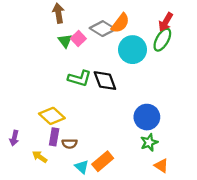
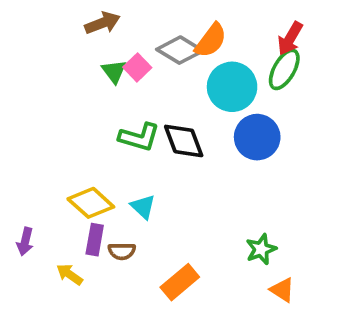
brown arrow: (58, 13) -> (102, 23), turned 78
blue circle: (147, 117) -> (257, 137), moved
cyan triangle: (82, 167) -> (143, 207), moved

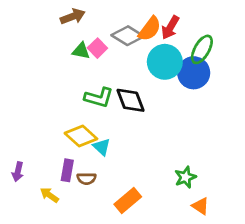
red arrow: (290, 38) -> (170, 27), moved
green triangle: (114, 71) -> (81, 51), turned -42
blue circle: (257, 137) -> (194, 73), moved
yellow diamond: (91, 203) -> (81, 136), moved

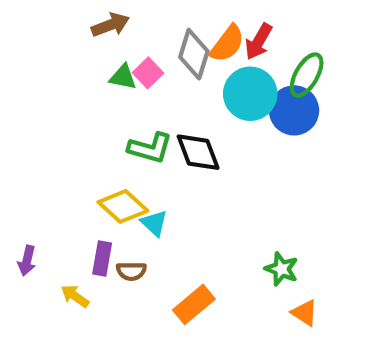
gray diamond: (128, 36) -> (194, 54), turned 76
green star: (185, 177) -> (282, 269), turned -30

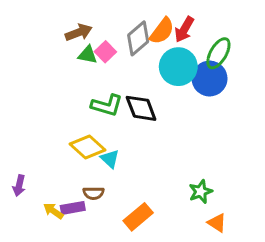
brown arrow: (110, 25) -> (79, 32), moved
gray diamond: (194, 54) -> (138, 38), turned 32
purple rectangle: (102, 259) -> (73, 208), moved, turned 70
green star: (282, 269) -> (201, 192), turned 30

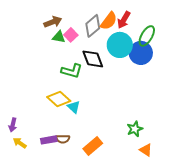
black diamond: (141, 108) -> (93, 59), moved
brown semicircle: (93, 193) -> (63, 139), moved
yellow arrow: (53, 211) -> (20, 143), moved

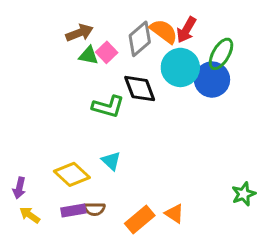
orange semicircle: (109, 21) -> (164, 31), turned -90
yellow diamond: (59, 99) -> (72, 174), moved
green star: (135, 129) -> (244, 194), moved
orange triangle: (146, 150) -> (174, 214), moved

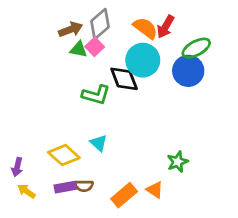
gray diamond: (140, 39) -> (100, 24), moved
green ellipse: (221, 54) -> (196, 48), turned 32
cyan circle: (180, 67) -> (143, 60), moved
green star: (244, 194) -> (178, 162), moved

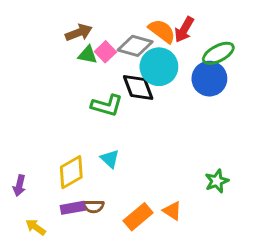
gray diamond: (100, 24) -> (135, 46), moved, turned 56
yellow diamond: (64, 155) -> (71, 172), turned -72
green star: (178, 162) -> (217, 181), moved
yellow arrow: (26, 191) -> (36, 227), moved

